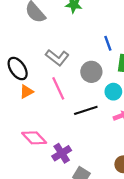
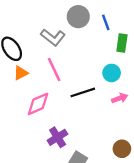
gray circle: (91, 72) -> (78, 17), moved
pink diamond: (34, 138) -> (38, 104), moved, turned -70

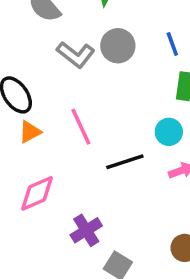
blue line: (106, 22) -> (172, 44), moved
gray L-shape: (53, 37) -> (76, 55), moved
pink diamond: (38, 104) -> (37, 193), moved

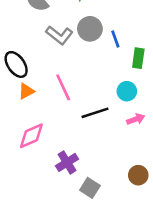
blue line: (172, 44) -> (115, 39), moved

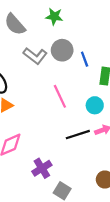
pink line: (63, 87) -> (60, 96), moved
black line: (95, 113) -> (78, 135), moved

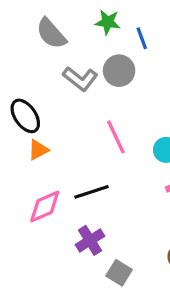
blue line: (85, 59) -> (142, 38), moved
black line: (78, 135) -> (92, 192), moved

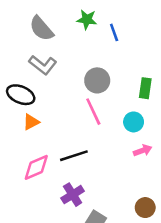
gray circle: (119, 71) -> (97, 80), moved
gray L-shape: (80, 79) -> (43, 65), moved
black ellipse: (25, 116) -> (21, 95), turned -32

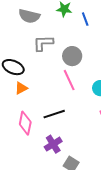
gray semicircle: (41, 29) -> (29, 16), turned -35
gray L-shape: (43, 65) -> (43, 43), moved, turned 140
pink diamond: (36, 167) -> (25, 123), turned -55

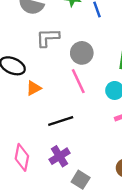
orange triangle: (21, 88) -> (34, 88), moved
pink diamond: (25, 123) -> (22, 157), moved

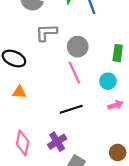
orange triangle: (34, 88) -> (19, 92), moved, turned 32
black line: (61, 121) -> (71, 109), moved

